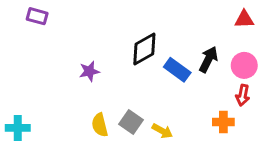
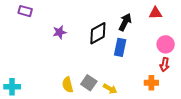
red triangle: (244, 19) -> (155, 13), moved
black arrow: (208, 59) -> (125, 22), moved
blue rectangle: (177, 70) -> (120, 47), turned 66
purple star: (89, 71) -> (60, 32), moved

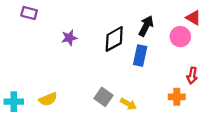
red triangle: (155, 13) -> (193, 18), moved, turned 32
pink circle: (166, 44) -> (180, 37), moved
yellow semicircle: (68, 85) -> (48, 99), moved, turned -98

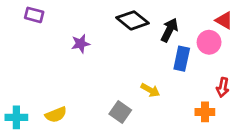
black diamond: (114, 39) -> (133, 20), moved, turned 68
blue rectangle: (140, 56) -> (182, 59), moved
yellow arrow: (128, 104) -> (150, 90), moved

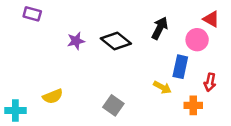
black diamond: (133, 20) -> (116, 41), moved
blue rectangle: (182, 59) -> (180, 67), moved
yellow arrow: (150, 90) -> (162, 87), moved
yellow semicircle: (56, 115) -> (53, 96), moved

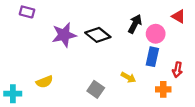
pink circle: (197, 40) -> (156, 34), moved
purple star: (76, 41) -> (64, 35), size x1.6
yellow arrow: (162, 87) -> (128, 77), moved

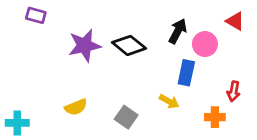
blue rectangle: (152, 57) -> (186, 73), moved
yellow semicircle: (44, 82) -> (76, 107), moved

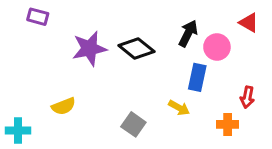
yellow semicircle: (76, 107) -> (64, 106), moved

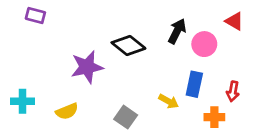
purple star: (89, 49) -> (87, 67), moved
blue rectangle: (197, 77) -> (194, 84), moved
yellow semicircle: (64, 106) -> (67, 111), moved
cyan cross: (18, 131) -> (23, 101), moved

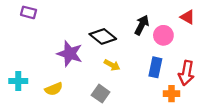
purple star: (87, 67) -> (70, 54), turned 30
red arrow: (233, 91) -> (186, 73), size x1.5
yellow arrow: (169, 101) -> (112, 65), moved

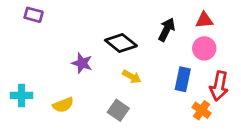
red triangle: (187, 17) -> (204, 20), moved, turned -35
pink circle: (163, 35) -> (204, 48), moved
purple star: (70, 54) -> (82, 63), size x0.7
orange cross: (171, 94) -> (202, 110), turned 35

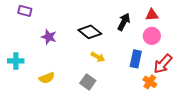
purple star: (82, 63) -> (49, 37), moved
red arrow: (219, 86) -> (163, 64), turned 30
cyan cross: (21, 95) -> (16, 61), moved

